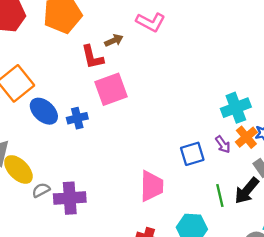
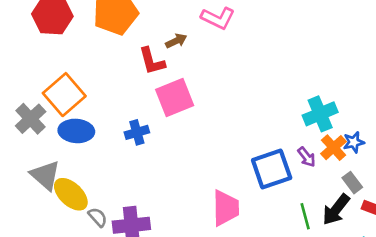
blue ellipse: (44, 111) -> (76, 131), moved, turned -36
blue square: (192, 154) -> (272, 169), size x1.4
gray semicircle: (41, 190) -> (98, 217), turned 78

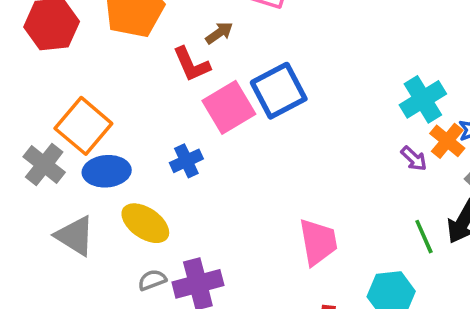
blue square: (272, 169) -> (279, 91), moved
yellow ellipse: (71, 194) -> (145, 223), moved
gray semicircle: (98, 217) -> (152, 280), turned -60

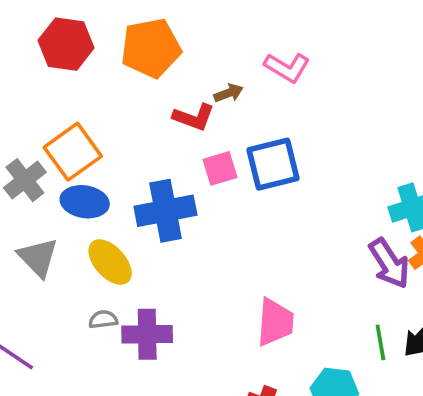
red L-shape: (191, 64) -> (194, 117), turned -60
pink square: (229, 107) -> (220, 168), size x0.7
purple arrow: (414, 159) -> (389, 263), size x1.8
blue cross: (186, 161) -> (165, 211), size x1.8

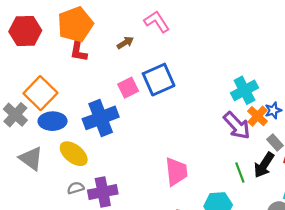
pink L-shape: (287, 67) -> (157, 22), turned -144
red L-shape: (194, 117) -> (79, 50), moved, turned 90

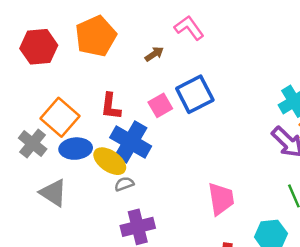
red L-shape: (79, 50) -> (111, 106), moved
blue cross: (101, 118) -> (131, 142), turned -36
yellow ellipse: (74, 154) -> (110, 161), moved
gray semicircle: (76, 188) -> (124, 184), moved

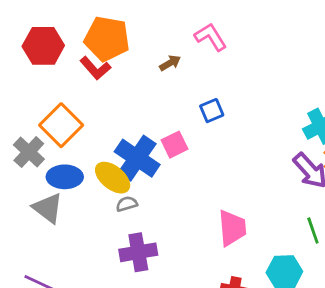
orange pentagon: (96, 36) -> (107, 39), turned 30
blue square: (195, 94) -> (212, 111), size x0.6
pink square: (160, 105) -> (174, 145), moved
red L-shape: (111, 106) -> (95, 68), moved, turned -52
blue ellipse: (76, 149) -> (65, 177), moved

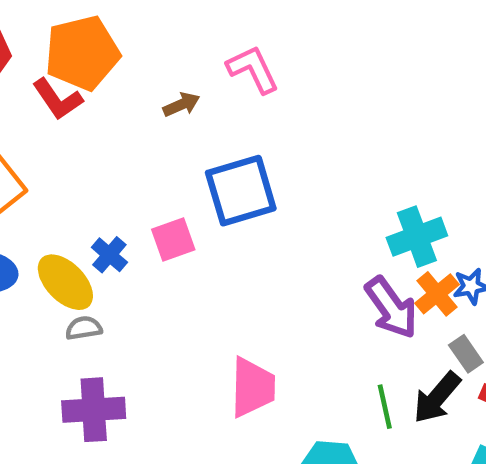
orange pentagon: (107, 39) -> (82, 53), turned -30
blue square: (212, 111) -> (241, 191), size x1.8
blue cross: (137, 158) -> (109, 255), size x0.5

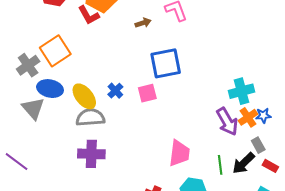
pink square: (173, 240) -> (147, 93), moved
blue cross: (109, 255) -> (115, 91), moved
gray semicircle: (84, 328) -> (90, 117), size x1.8
pink trapezoid: (253, 387) -> (179, 153), moved

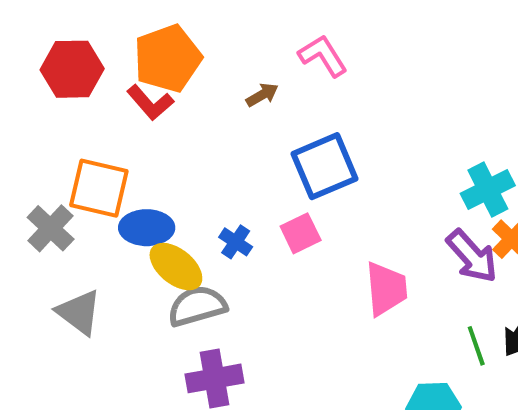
orange square: (55, 51) -> (99, 188), turned -32
blue ellipse: (50, 89) -> (147, 228), moved
pink trapezoid: (179, 153) -> (386, 289), moved

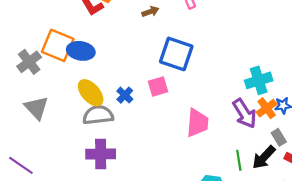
blue square: (324, 166) -> (176, 54), turned 32
blue ellipse: (147, 228) -> (81, 51), moved
blue cross: (236, 242) -> (125, 95), moved

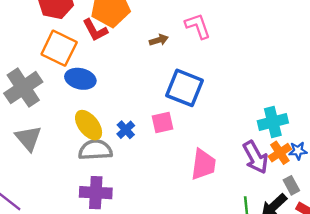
orange square: (58, 45) -> (59, 48), moved
gray cross: (29, 62) -> (23, 88), size x1.4

